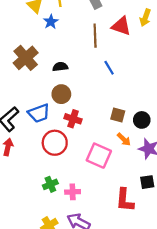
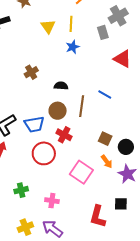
blue star: (51, 22) -> (73, 47), moved
brown line: (95, 36) -> (82, 106), moved
brown cross: (26, 58) -> (31, 72), size x0.6
blue line: (109, 68) -> (105, 95), turned -40
green cross: (50, 184) -> (21, 190), moved

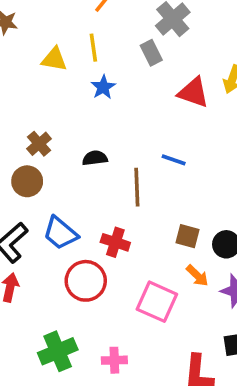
yellow triangle: (48, 27) -> (54, 59), turned -35
brown circle: (58, 111) -> (27, 181), moved
blue trapezoid: (34, 124) -> (60, 233), turned 60
green cross: (21, 190) -> (58, 351), size x1.5

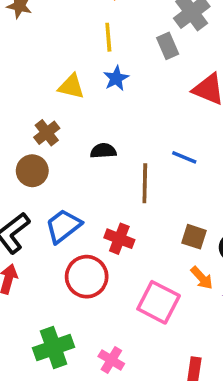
yellow triangle: (54, 59) -> (71, 86), moved
blue trapezoid: (60, 233) -> (63, 226), turned 99
pink cross: (114, 360) -> (111, 360), turned 30

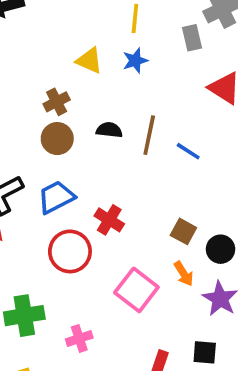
brown circle: (32, 171) -> (57, 139), moved
brown line: (145, 183) -> (149, 135), moved
pink cross: (111, 360) -> (79, 338), turned 30

